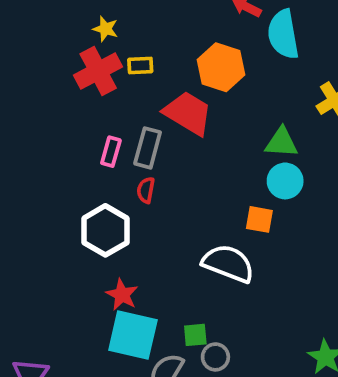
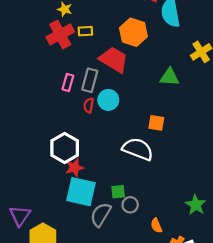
cyan circle: (285, 181) -> (108, 100), moved
white hexagon: (105, 230) -> (65, 148), moved
red star: (122, 295) -> (74, 168), turned 30

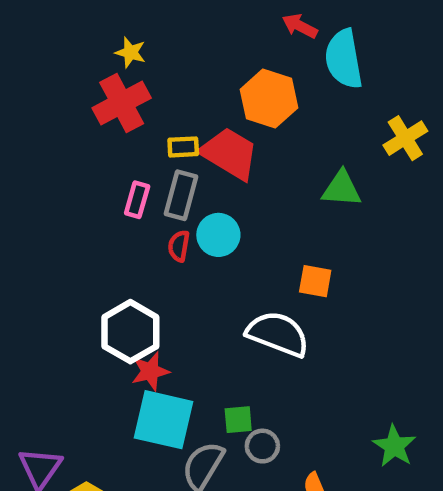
yellow rectangle: (85, 31) -> (183, 147), moved

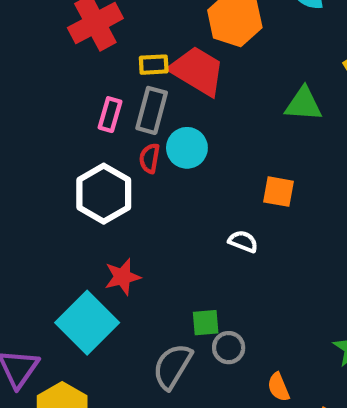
white hexagon: (130, 332) -> (104, 194), moved
white semicircle: (278, 334) -> (243, 241), size x0.5
cyan square: (163, 420) -> (87, 323), moved, turned 32

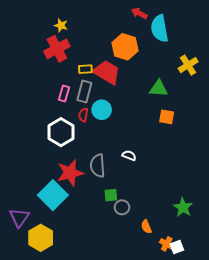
orange square: (279, 192) -> (167, 117), moved
red star: (122, 277) -> (70, 173), size x1.5
gray semicircle: (172, 366) -> (98, 166), moved, turned -35

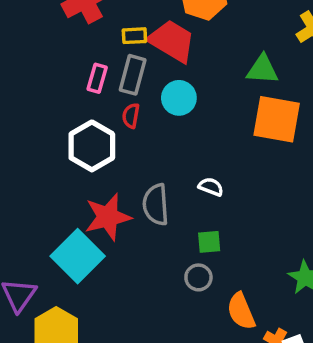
cyan circle: (102, 110) -> (179, 98), moved
orange square: (167, 117) -> (277, 119), size x1.8
green square: (111, 195) -> (209, 242), moved
orange semicircle: (146, 227) -> (241, 311), size x1.5

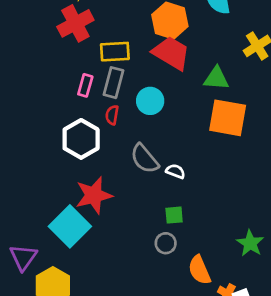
yellow rectangle: (134, 36) -> (115, 52), size x1.5
red trapezoid: (172, 41) -> (171, 53), moved
gray semicircle: (156, 205) -> (144, 159), moved, turned -36

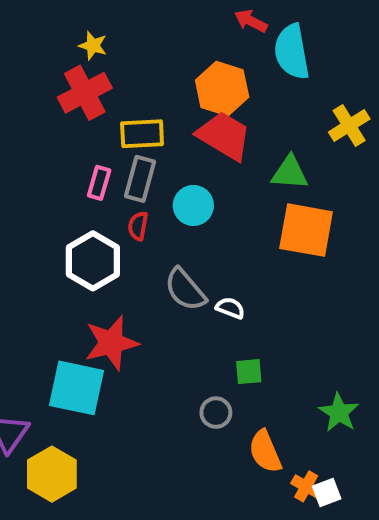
green square: (174, 215) -> (249, 372), moved
cyan square: (70, 226) -> (76, 388), turned -33

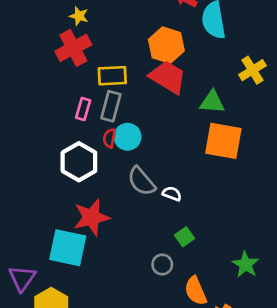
cyan circle: (193, 205) -> (128, 137), moved
green square: (249, 372) -> (184, 237), turned -30

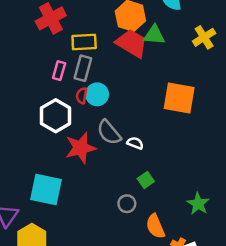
green triangle: (212, 102) -> (154, 35), moved
red star: (91, 217) -> (80, 148), moved

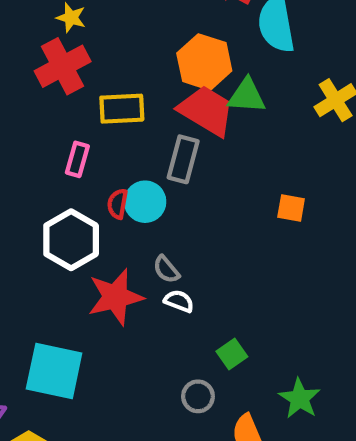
gray rectangle: (83, 68) -> (183, 159), moved
orange square: (179, 98) -> (291, 208), size x0.5
gray semicircle: (109, 132) -> (166, 269), size x0.6
white semicircle: (135, 143) -> (179, 301), moved
green star: (198, 204) -> (300, 398), moved

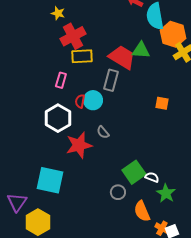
orange hexagon: (204, 62) -> (173, 34), moved
red cross: (63, 66) -> (73, 36), moved
white semicircle: (179, 301) -> (152, 177), moved
green square: (232, 354) -> (134, 172), size x1.6

